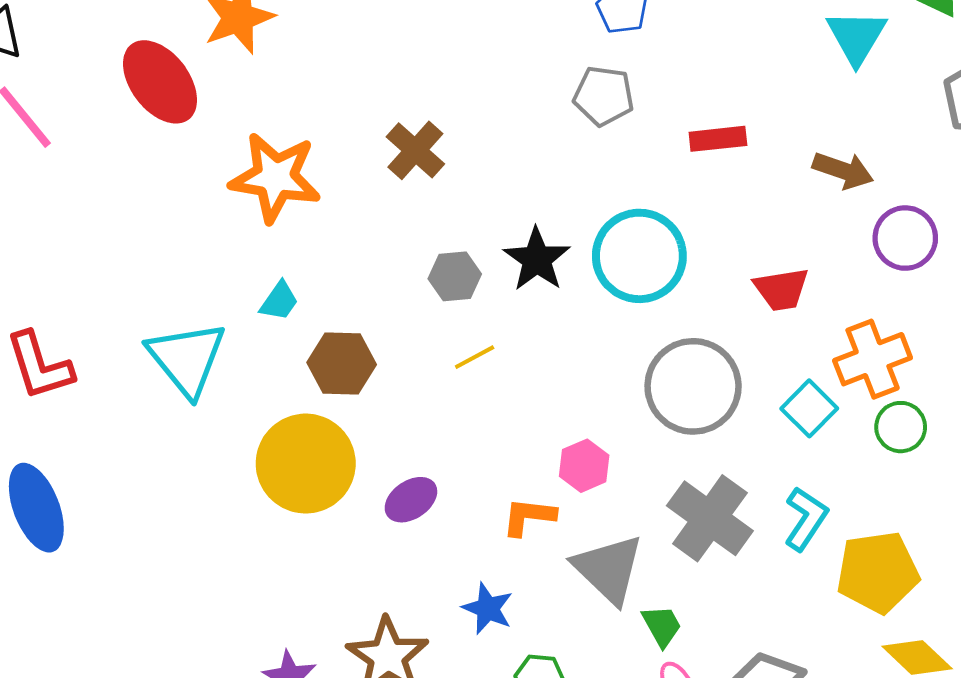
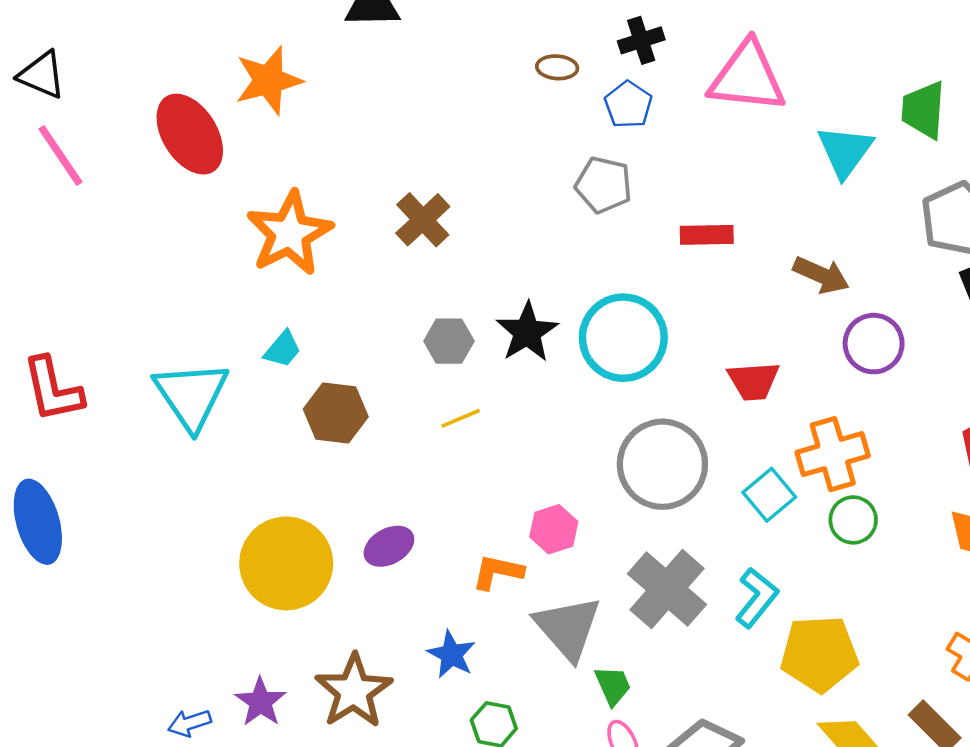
orange star: (275, 177) -> (289, 233), turned 30
yellow circle: (306, 464) -> (286, 563), moved

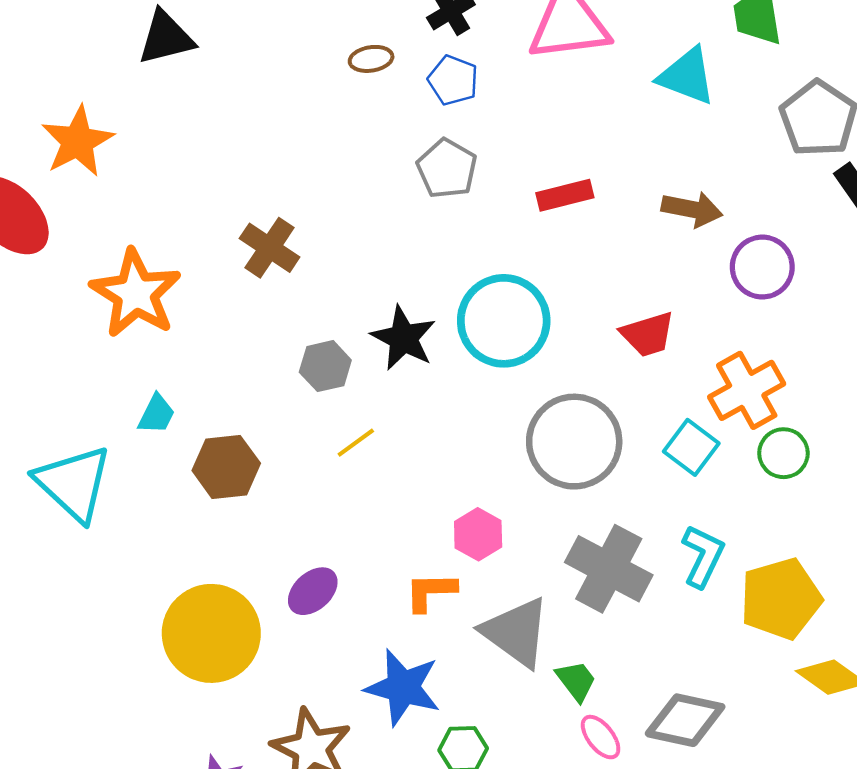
cyan triangle: (845, 151) -> (687, 76), turned -32
gray pentagon: (604, 185) -> (447, 169), turned 30
blue star: (451, 655) -> (403, 688), size x1.5

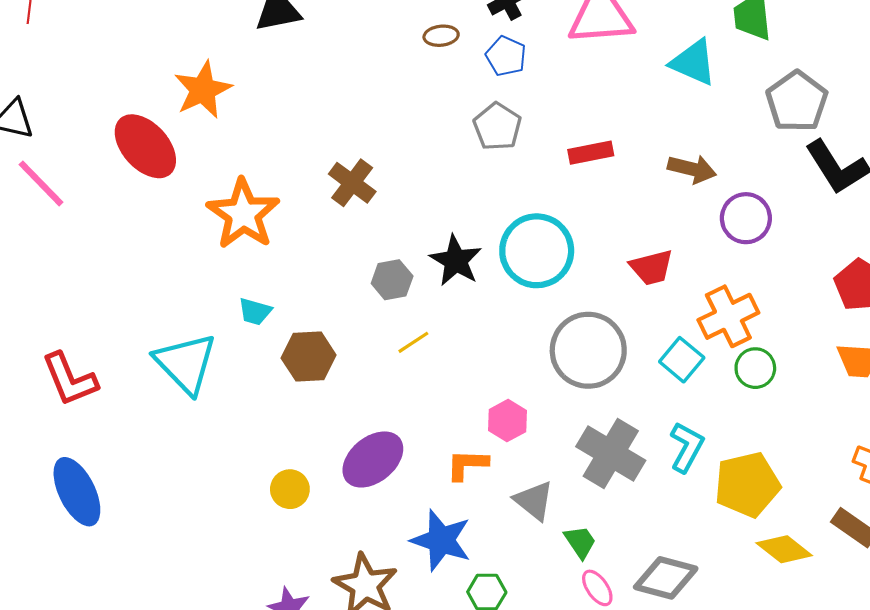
cyan trapezoid: (156, 414) -> (255, 311), turned 76
purple ellipse: (313, 591) -> (373, 459), size x1.5
gray triangle: (516, 632) -> (534, 501), size x0.7
yellow circle: (211, 633) -> (290, 489), size x0.5

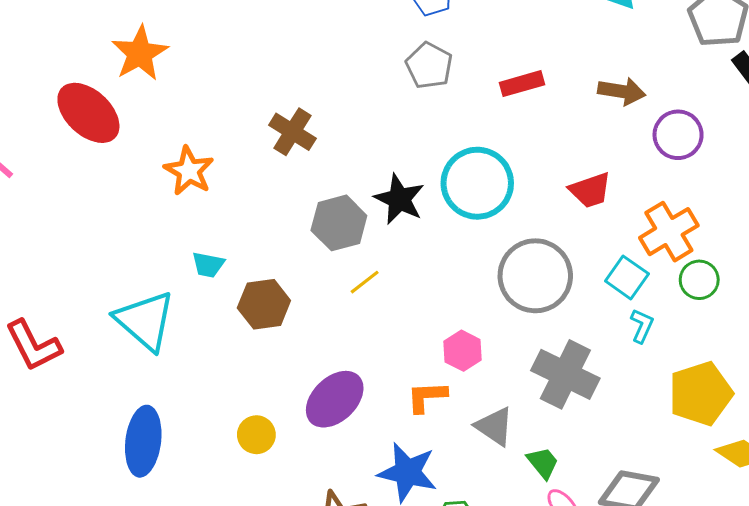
orange star: (243, 214) -> (189, 171), size x0.7
gray hexagon: (392, 280) -> (339, 223), size x1.4
cyan L-shape: (687, 447) -> (642, 326), moved, size x0.7
blue ellipse: (77, 492) -> (143, 441), moved, turned 38

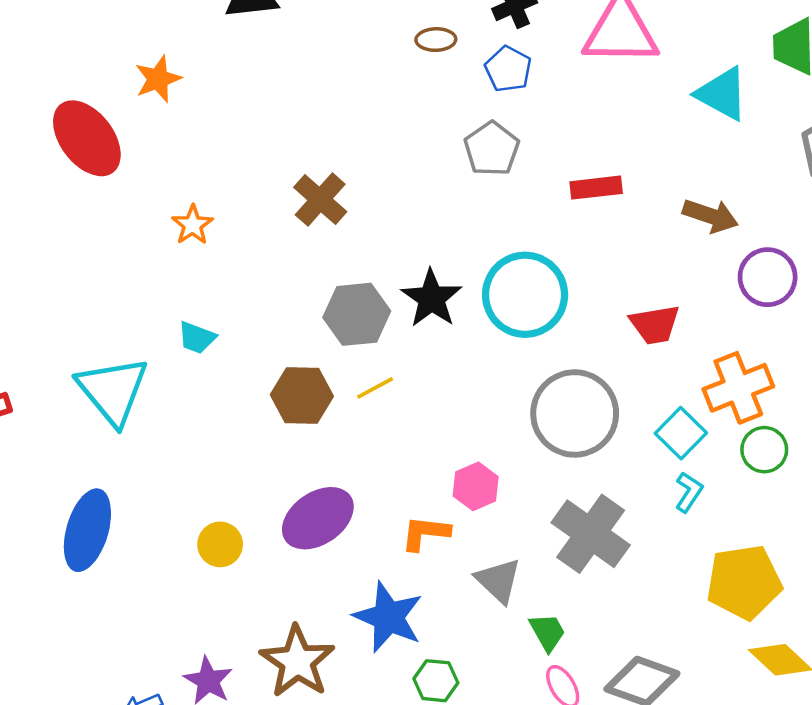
orange star: (140, 53) -> (158, 79), size x0.7
orange star: (189, 171) -> (193, 225), size x0.7
brown hexagon: (264, 304) -> (302, 396), moved

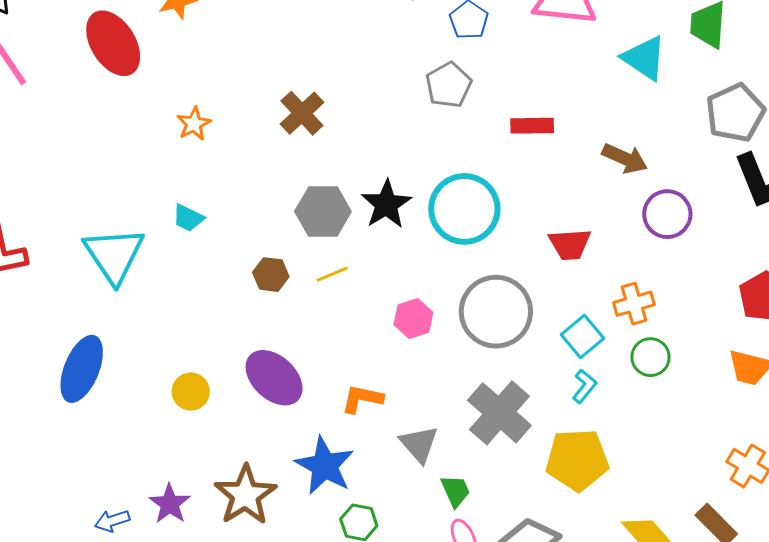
orange cross: (738, 388) -> (634, 304), size x0.7
brown hexagon: (302, 396) -> (271, 275), size x0.7
pink hexagon: (476, 486) -> (413, 319), moved
purple ellipse: (318, 518) -> (274, 378), turned 72
yellow pentagon: (744, 582) -> (577, 460), moved

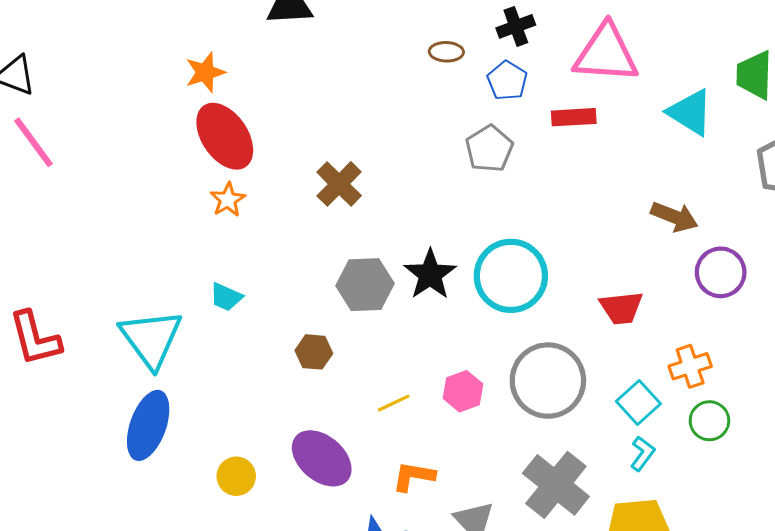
red ellipse: (113, 43) -> (225, 136), moved
red rectangle: (532, 126) -> (574, 117), moved
yellow line: (332, 274) -> (394, 403), moved
blue ellipse: (82, 369) -> (148, 425), moved

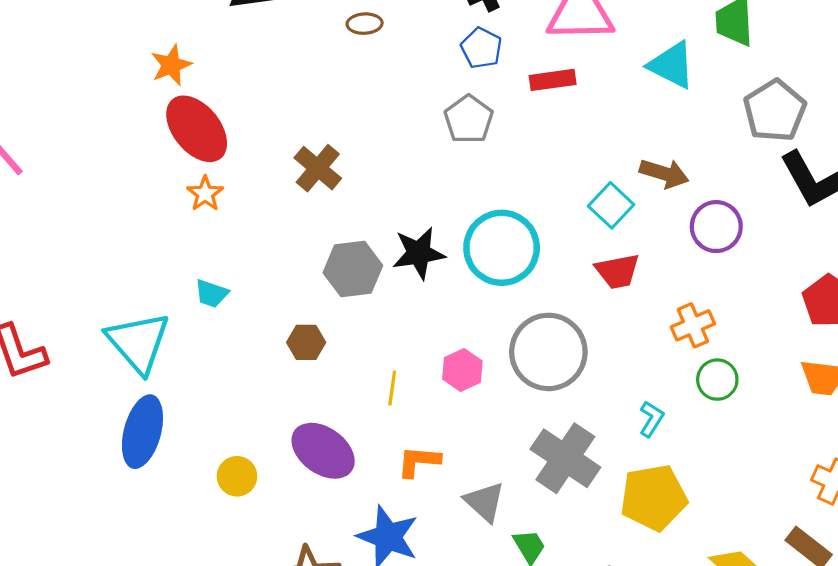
brown ellipse: (446, 52) -> (365, 24), moved
black star: (430, 274) -> (419, 253), turned 30
cyan square: (638, 402) -> (611, 205), moved
yellow line: (394, 403) -> (392, 388), turned -52

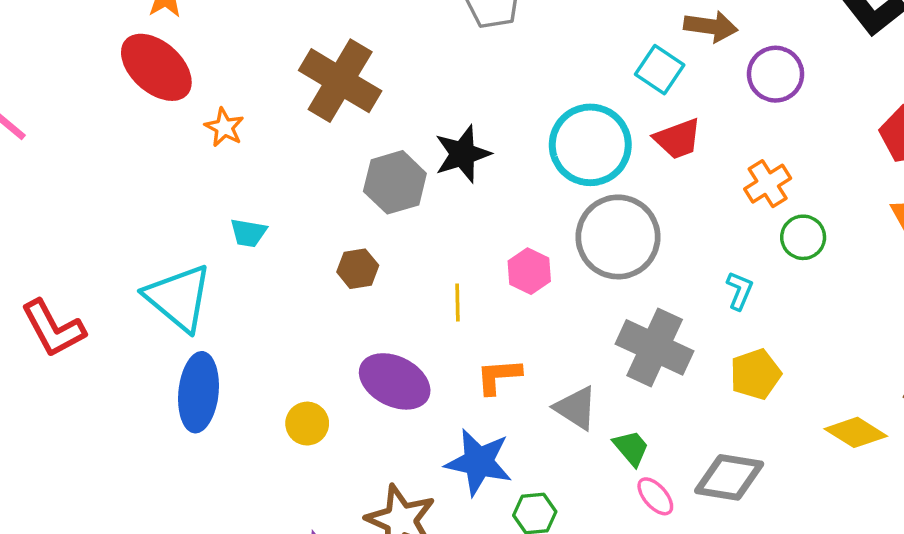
red ellipse: (197, 129) -> (156, 67), moved
brown cross: (318, 168) -> (340, 81), size x1.5
cyan circle: (502, 248) -> (590, 145), moved
yellow pentagon: (654, 498) -> (755, 374), size x0.7

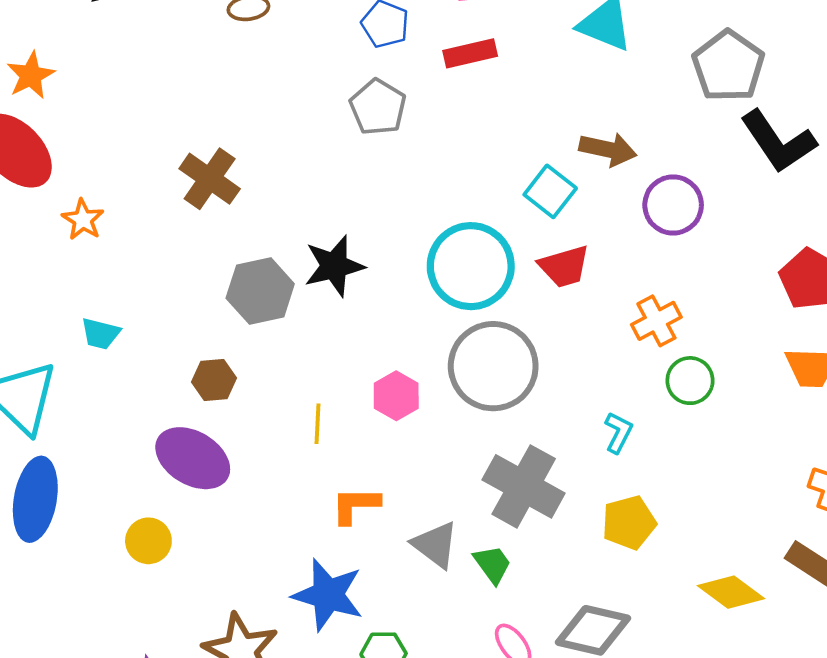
brown cross: (340, 81) -> (210, 179), size x0.7
purple ellipse: (395, 381) -> (193, 458), moved
green trapezoid: (631, 448) -> (492, 564), moved

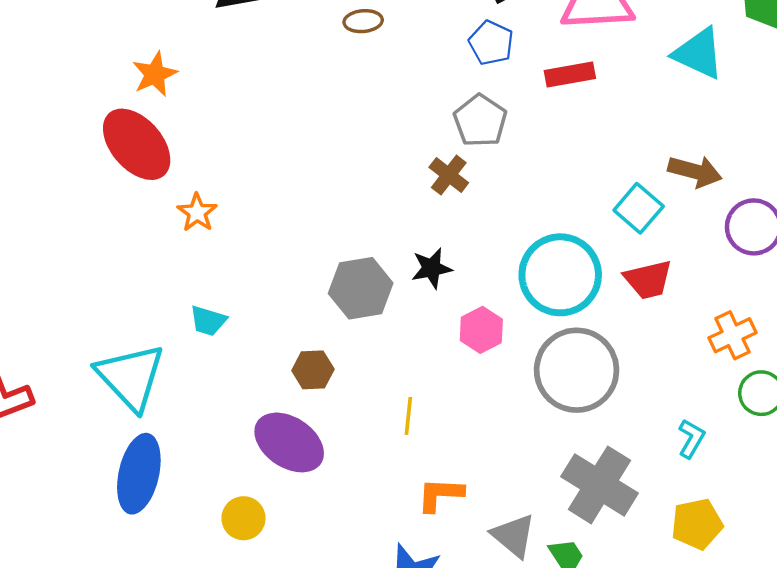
brown cross: (210, 179) -> (449, 175), moved, size x0.7
black star: (334, 266) -> (432, 268), size x0.7
pink hexagon: (396, 396) -> (481, 330), moved

